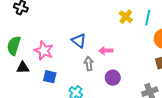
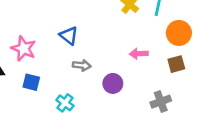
pink arrow: (106, 51) -> (139, 54), moved
gray arrow: (89, 64) -> (82, 65), turned 104

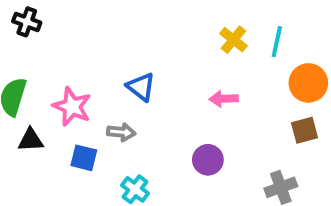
pink arrow: (139, 54) -> (224, 99), moved
gray arrow: (82, 65) -> (121, 132), moved

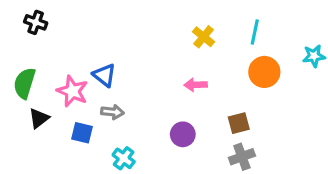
cyan line: (277, 42) -> (255, 32), moved
blue triangle: (141, 87) -> (104, 75), moved
brown square: (304, 130) -> (239, 123), moved
black triangle: (31, 140) -> (39, 118), turned -35

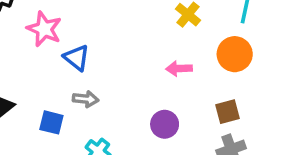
orange circle: (264, 72) -> (235, 54), moved
pink star: (72, 91) -> (44, 29), moved

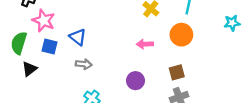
pink star: (44, 29) -> (44, 21), moved
blue square: (51, 122) -> (49, 46), moved

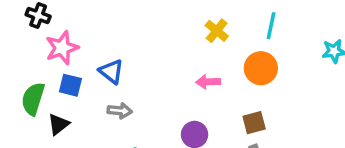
pink star: (44, 21) -> (62, 48), turned 30
green semicircle: (19, 43) -> (33, 99), moved
black triangle: (29, 69) -> (59, 124), moved

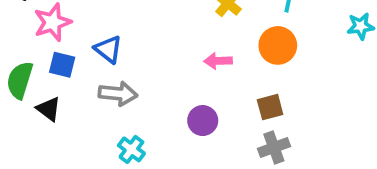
gray arrow: (120, 111) -> (118, 94), size x1.4
black triangle: (59, 124) -> (49, 109), turned -45

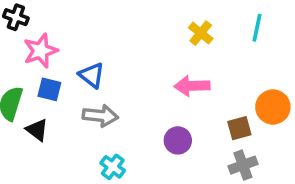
orange circle: (278, 45) -> (273, 107), moved
pink arrow: (218, 61) -> (192, 86), size x1.4

